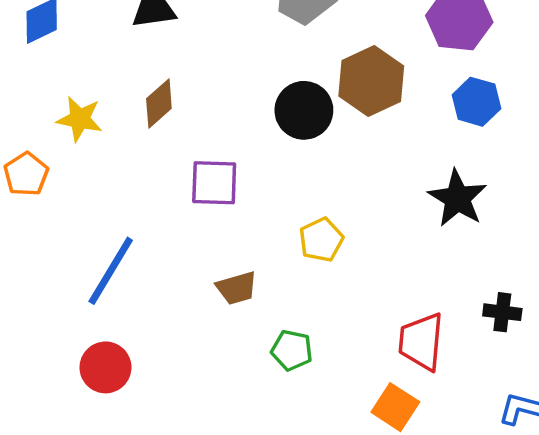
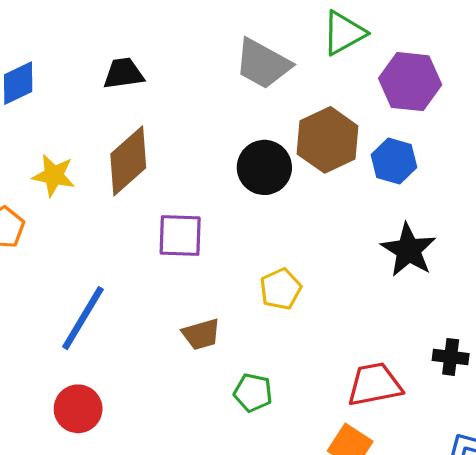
blue hexagon: (476, 102) -> (394, 161), moved
brown diamond: (159, 103) -> (128, 161), size x1.5
red trapezoid: (421, 342) -> (375, 385), turned 74

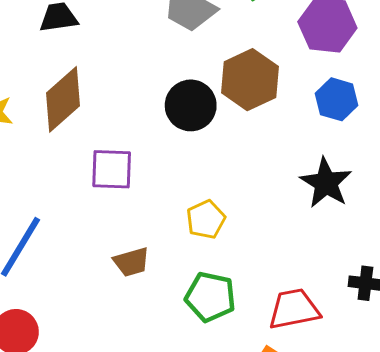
blue hexagon: (394, 161) -> (337, 99), moved
green pentagon: (253, 393) -> (210, 297), moved, size x1.4

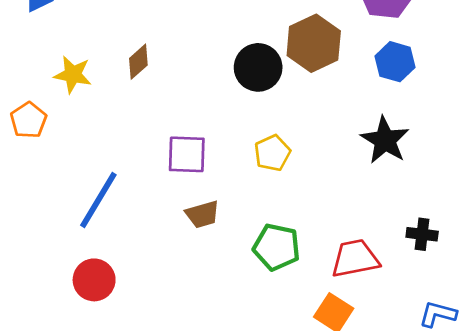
brown diamond: (63, 99) -> (138, 62), size x0.6
purple square: (112, 169) -> (187, 154), moved
yellow pentagon: (206, 219) -> (272, 153), moved

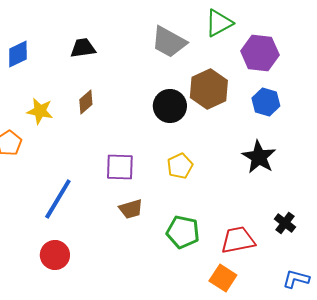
black cross: (422, 234) -> (285, 223), turned 30

